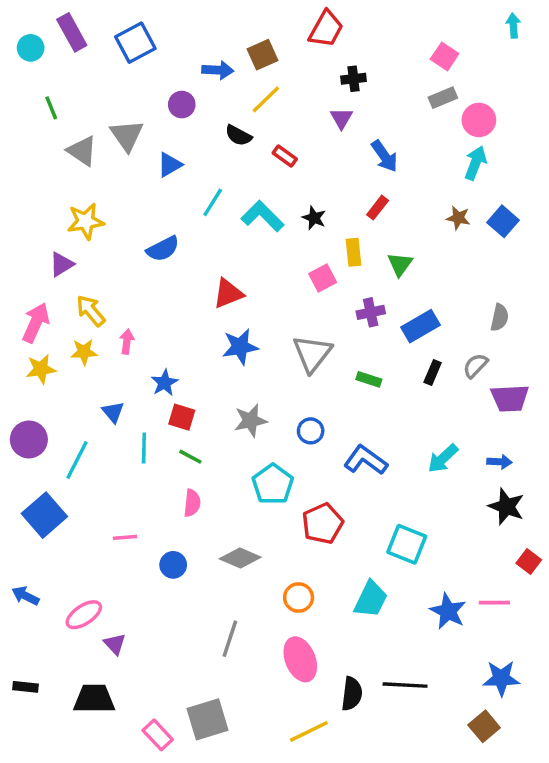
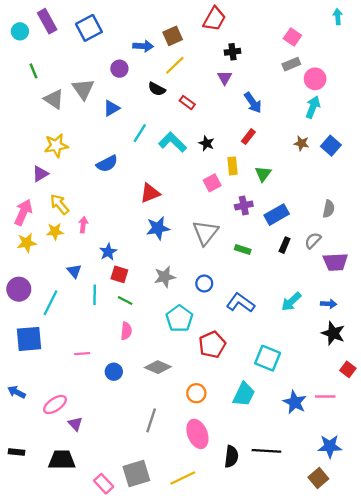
blue square: (44, 515) -> (29, 339), turned 36
yellow line: (309, 731) -> (183, 478), moved

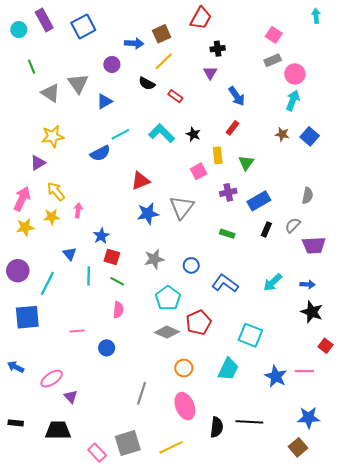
cyan line: (140, 133) -> (120, 134), moved, turned 30
gray triangle: (205, 233) -> (182, 207), moved
gray diamond: (158, 367) -> (167, 332), moved

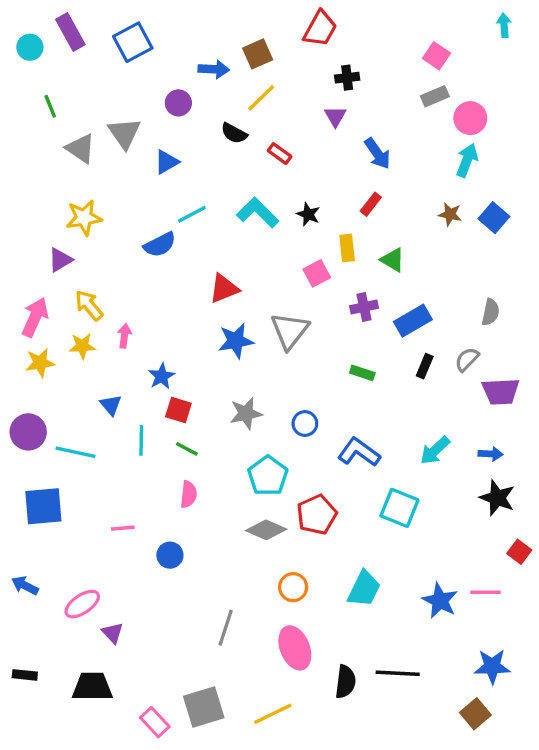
green triangle: (246, 163) -> (393, 260), turned -35
cyan line: (47, 283) -> (75, 452), turned 75
cyan square: (250, 335) -> (399, 508), moved

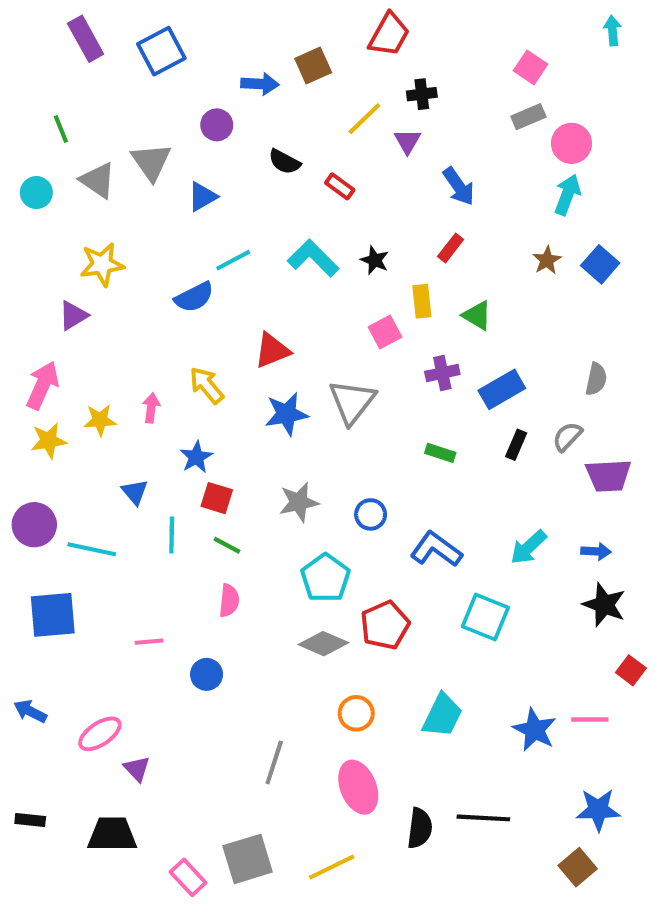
cyan circle: (30, 47) -> (36, 193), moved
yellow line: (261, 98) -> (364, 119), moved
brown star: (450, 214) -> (547, 260), turned 30
yellow arrow: (89, 305) -> (207, 385), moved

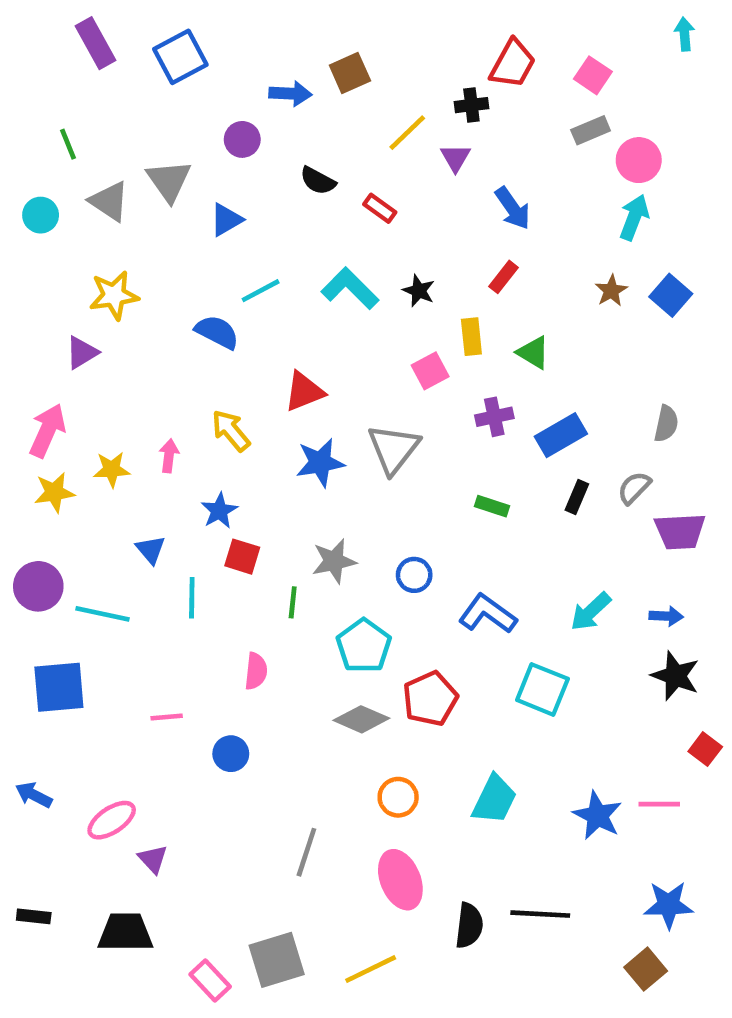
red trapezoid: (389, 35) -> (513, 64), moved
blue semicircle: (194, 297) -> (217, 332), turned -126
green line: (227, 545) -> (293, 602), moved, turned 68

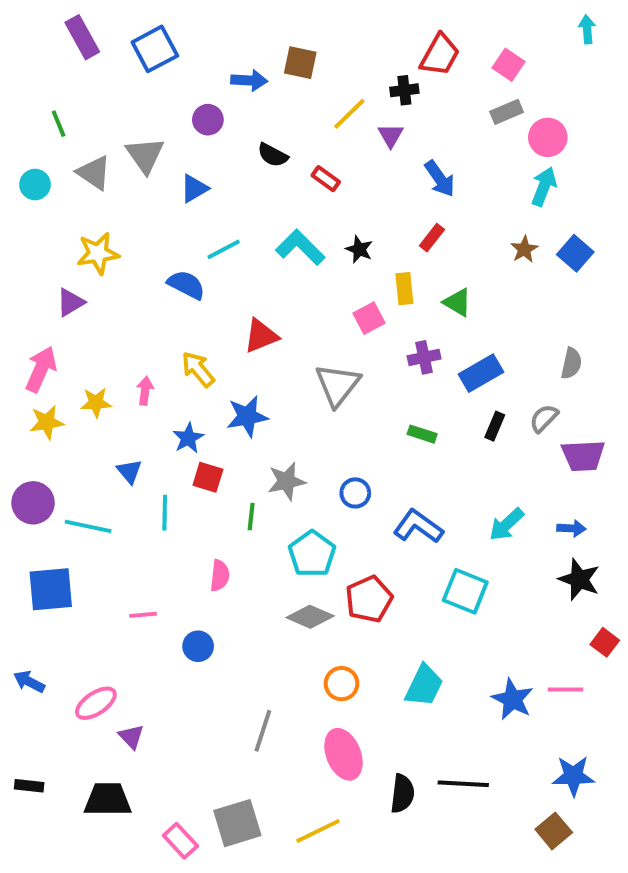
brown square: (350, 73) -> (300, 63), turned 36
blue star: (320, 463) -> (247, 416), moved

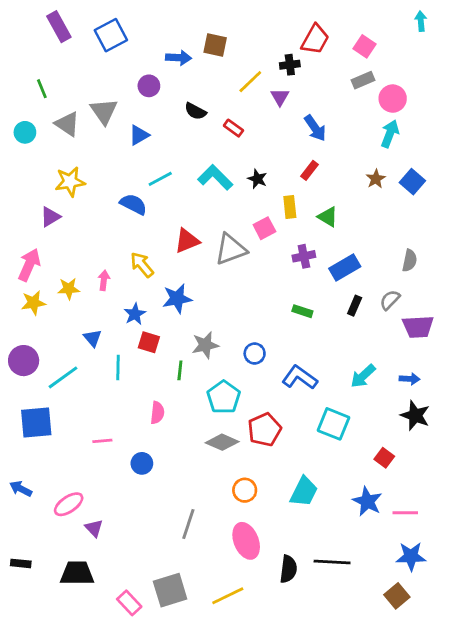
gray triangle: (338, 385) -> (231, 249), moved, turned 32
cyan line: (88, 526) -> (63, 377), turned -48
red square: (605, 642) -> (384, 458), moved
pink line: (565, 689) -> (405, 513), moved

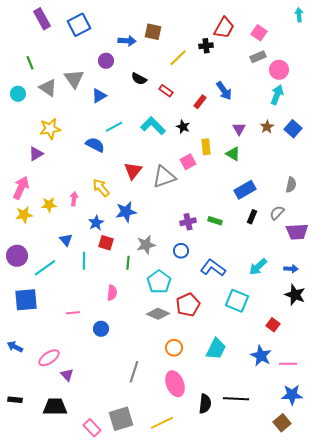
purple triangle: (280, 97) -> (239, 129), moved
red rectangle: (310, 170) -> (200, 102), moved
red triangle: (187, 241) -> (133, 171), turned -30
purple cross: (304, 256) -> (188, 222), moved

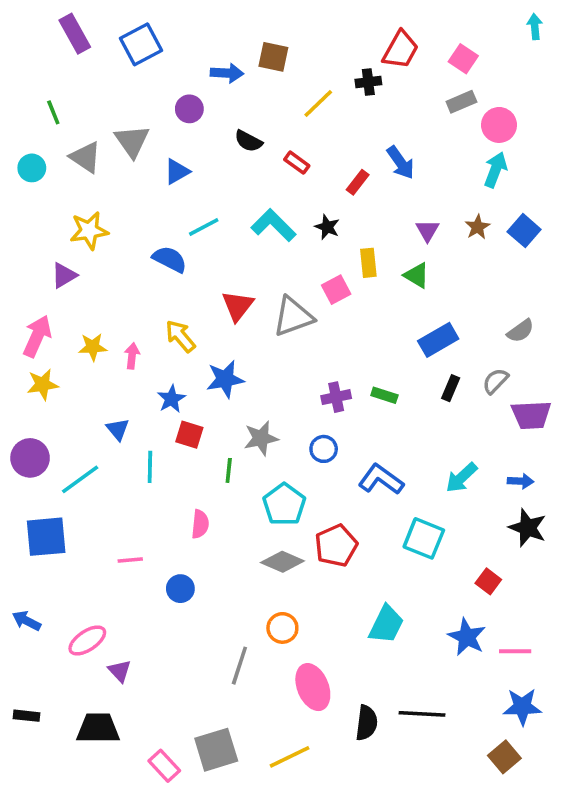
gray semicircle: (291, 185) -> (520, 331), turned 42
yellow star: (49, 205) -> (93, 347), moved
orange circle: (174, 348) -> (282, 628), moved

